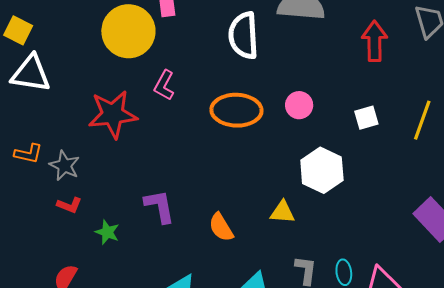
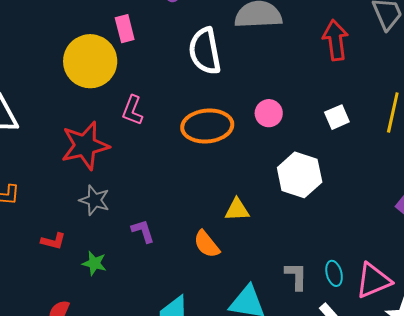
gray star: (64, 166) -> (94, 200), moved
purple L-shape: (160, 206) -> (143, 231), size x0.7
yellow triangle: (282, 212) -> (237, 210), moved

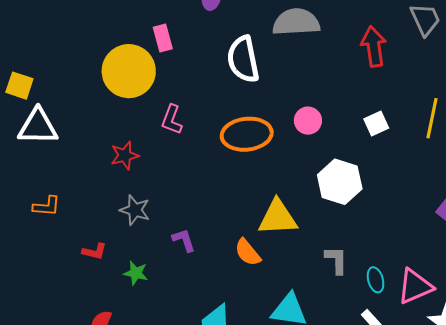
red star: (85, 146) -> (125, 155), size x0.6
yellow triangle: (237, 210) -> (278, 218), size x1.6
gray L-shape: (296, 276) -> (336, 260), moved

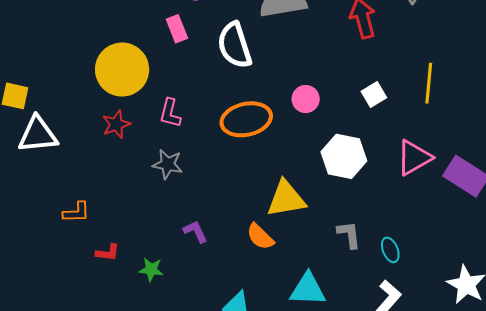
pink rectangle: (163, 38) -> (177, 29), moved
red star: (125, 155) -> (116, 124), moved
orange L-shape: (47, 206) -> (76, 212), moved
gray star: (135, 210) -> (168, 164), moved
pink triangle: (415, 287) -> (414, 158), moved

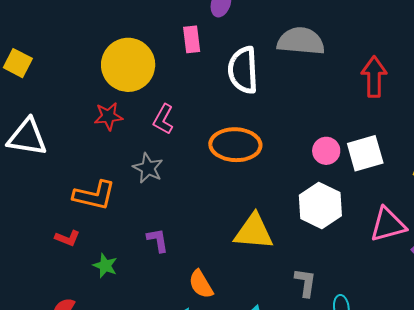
white square: (374, 94) -> (365, 153), size x1.5
pink circle: (306, 99) -> (326, 151), moved
white triangle: (38, 135) -> (27, 137), moved
orange L-shape: (76, 212) -> (94, 195), moved, size x1.5
orange semicircle: (260, 237) -> (201, 284), moved

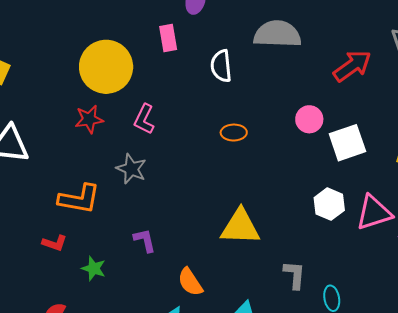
white semicircle: (243, 70) -> (221, 66), size x0.7
red arrow: (374, 77) -> (352, 66), turned 57
orange ellipse: (235, 145) -> (234, 133), moved, size x0.5
pink circle: (326, 151) -> (309, 119), moved
white hexagon: (320, 205) -> (329, 204), moved, size x0.7

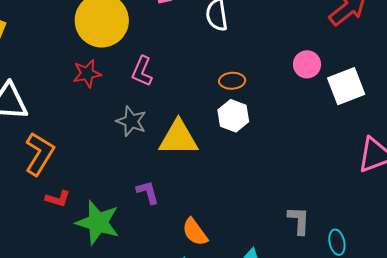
orange L-shape: (79, 199) -> (39, 154), moved, turned -66
white hexagon: (329, 204) -> (233, 116), moved
yellow triangle: (240, 227) -> (178, 138), moved
green star: (94, 268) -> (98, 222), size x1.8

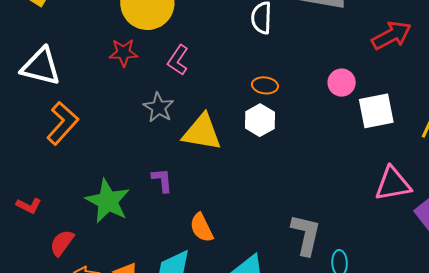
red L-shape: (58, 199) -> (29, 206), moved
gray L-shape: (299, 220) -> (306, 235), size x1.4

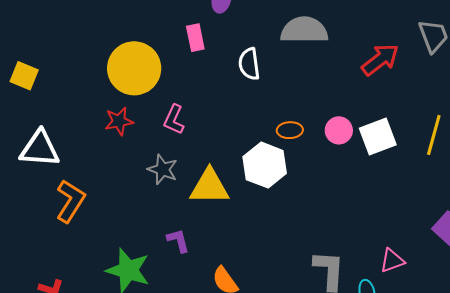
pink circle: (342, 83) -> (339, 130), moved
orange ellipse: (265, 85) -> (290, 130), moved
white hexagon: (260, 120) -> (265, 165), size x1.4
pink triangle: (393, 184) -> (392, 261), moved, size x0.7

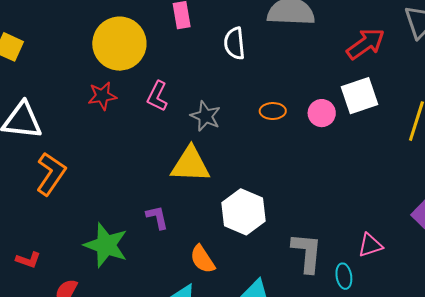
white square: (378, 137) -> (359, 96), moved
white hexagon: (265, 165) -> (243, 212), moved
gray star: (163, 169) -> (205, 116), moved

